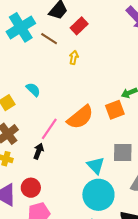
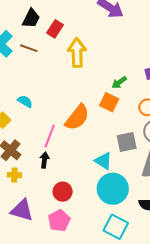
yellow arrow: (74, 58) -> (77, 53), moved, size x2.0
orange square: (115, 110) -> (109, 102), turned -30
red circle: (31, 188) -> (63, 192), moved

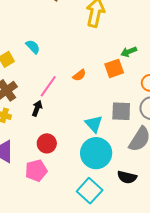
orange square: (109, 102) -> (114, 68), turned 30
orange semicircle: (77, 117) -> (79, 75), size x0.5

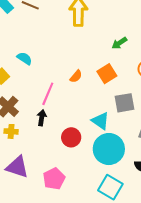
orange square: (114, 68) -> (107, 74), moved
red circle: (47, 143) -> (71, 137), moved

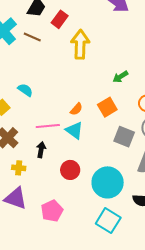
pink line: (48, 94) -> (48, 126), turned 60
gray square: (124, 103) -> (124, 137), turned 30
cyan triangle: (100, 121) -> (74, 130), moved
yellow cross: (11, 131) -> (19, 168), moved

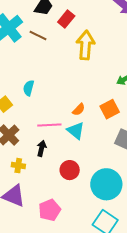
cyan semicircle: (25, 90) -> (29, 88), turned -112

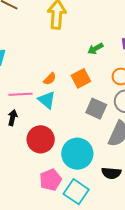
red circle: (70, 170) -> (41, 139), size x1.4
pink pentagon: (50, 210) -> (51, 180), moved

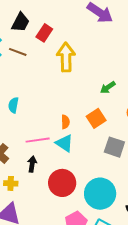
orange semicircle: (50, 79) -> (65, 122), turned -40

